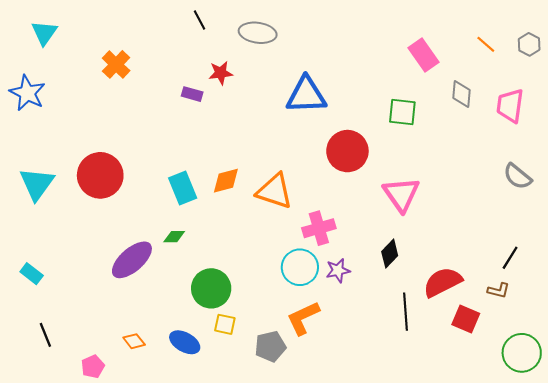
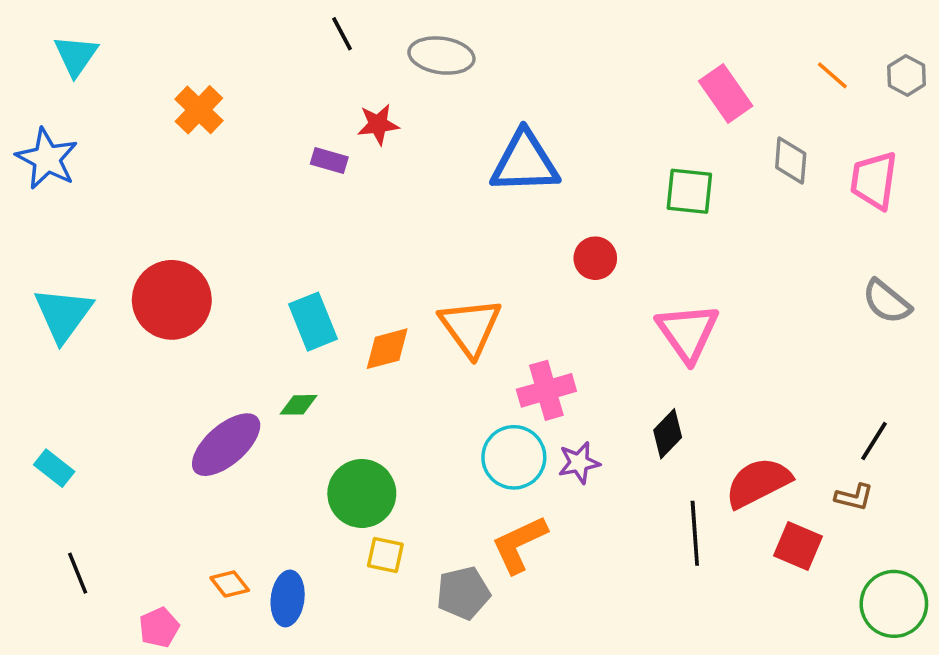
red circle: (347, 151) -> (595, 258), size x0.6
orange diamond: (226, 181) -> (387, 349), moved
orange triangle: (275, 191) -> (470, 327), turned 36
blue ellipse: (185, 342) -> (288, 598), moved, turned 68

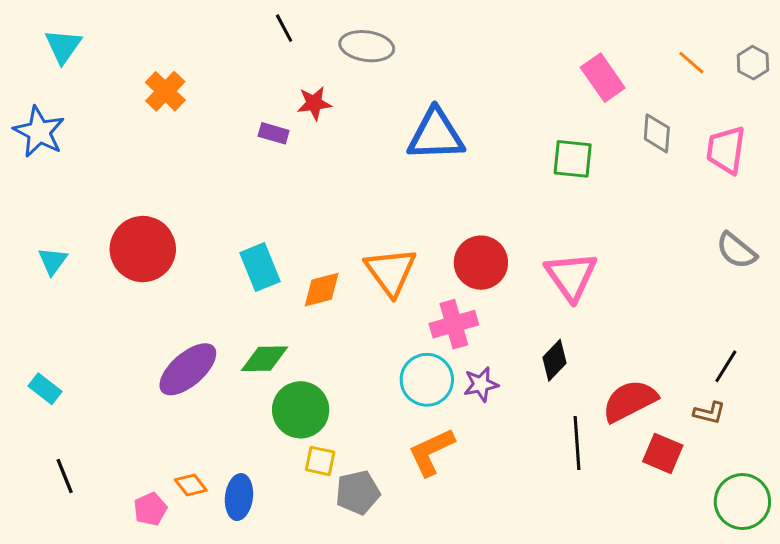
red circle: (595, 258) -> (481, 263), moved, size x1.5
cyan triangle: (63, 314) -> (53, 261), size x0.6
green diamond: (298, 405) -> (265, 359), moved, size x1.5
gray pentagon: (463, 593) -> (358, 493), moved
pink pentagon: (159, 627) -> (150, 509), moved

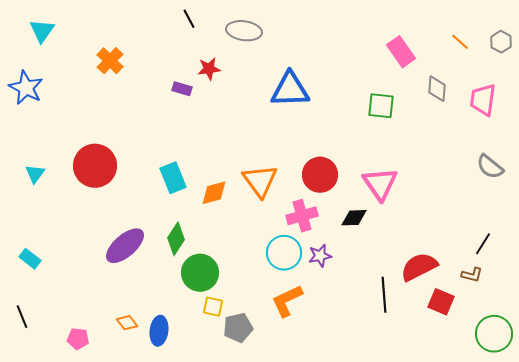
green diamond: (265, 359) -> (176, 239), turned -56
black diamond: (555, 360) -> (354, 218), moved, turned 44
black line: (65, 476) -> (22, 317), moved
pink pentagon: (150, 509) -> (78, 339), moved, turned 30

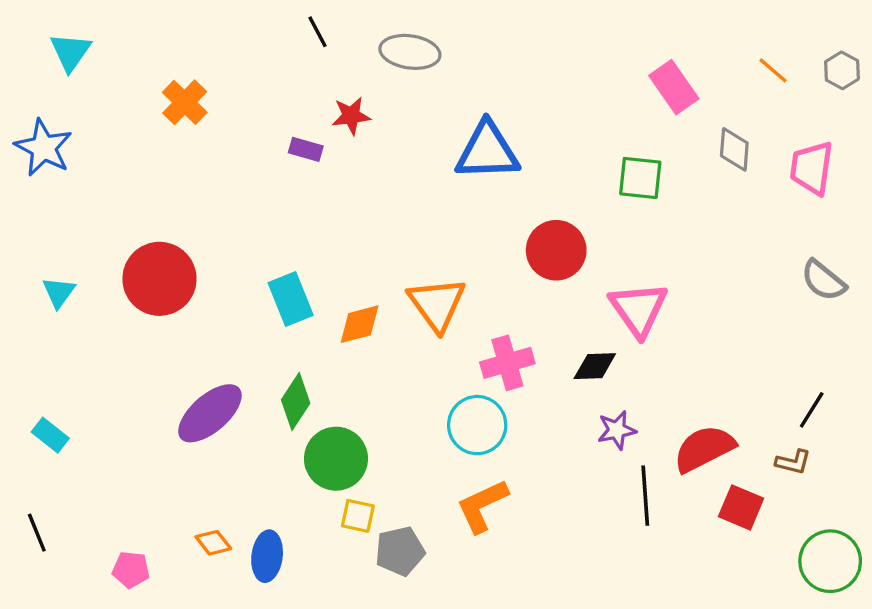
red circle: (320, 175) -> (556, 250), moved
purple star: (320, 256) -> (617, 430), moved

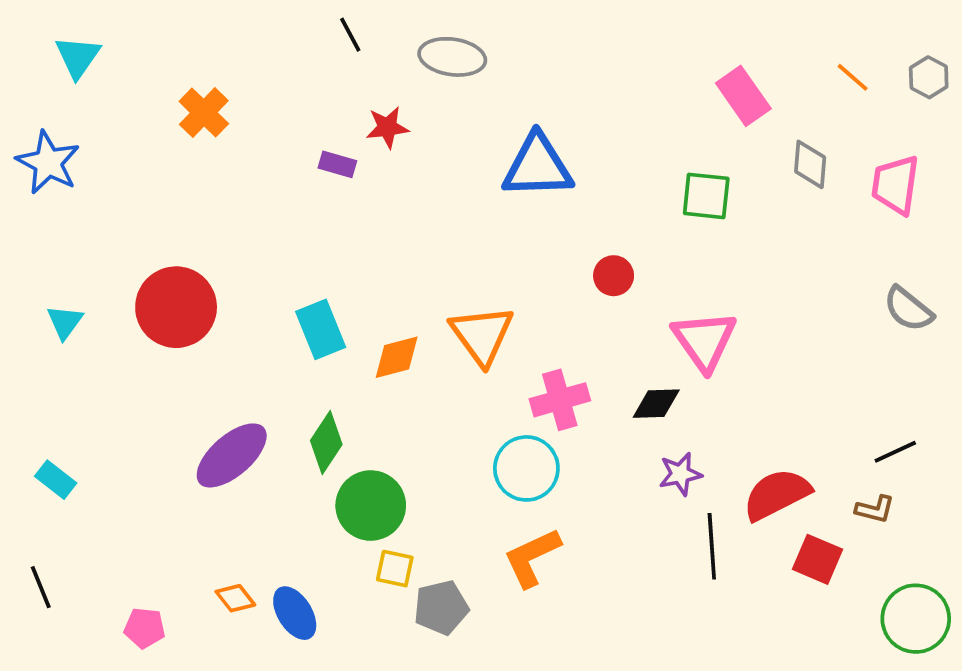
red circle: (556, 250) -> (614, 276), size x0.6
black line: (812, 410) -> (895, 452), turned 33
blue ellipse: (267, 556) -> (295, 613), turned -39

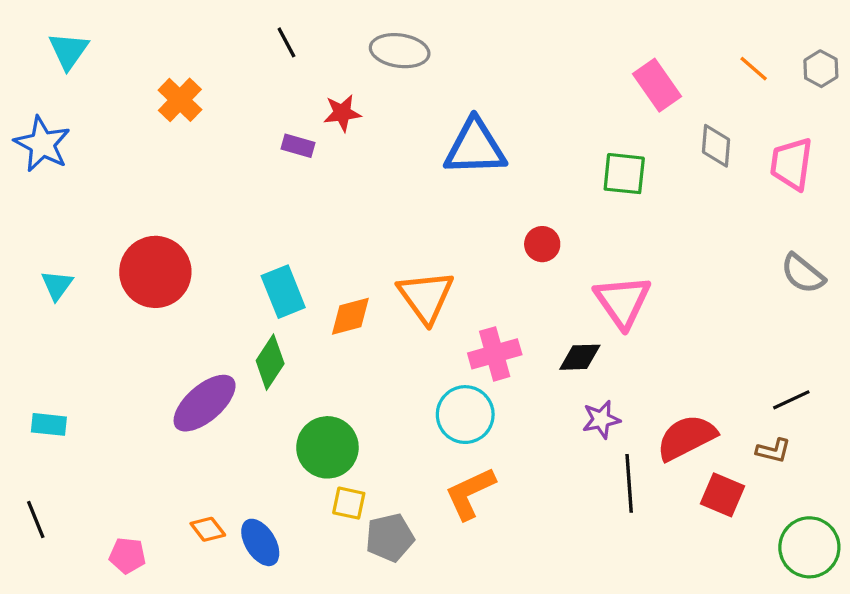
black line: (350, 35) -> (286, 42), moved
green diamond: (326, 443) -> (270, 362), moved
cyan rectangle: (56, 480) -> (49, 424), turned -32

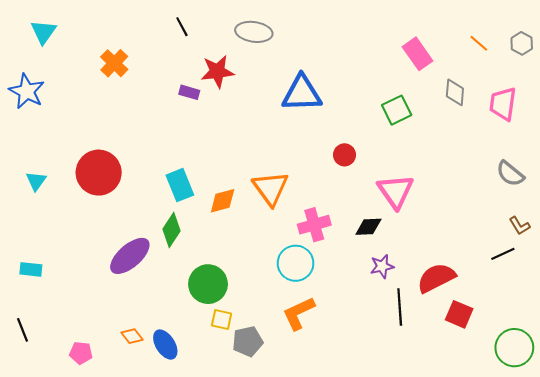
red star: (342, 113) -> (217, 72), size x1.4
green square: (624, 174) -> (397, 110), turned -32
brown L-shape: (773, 451) -> (520, 226), moved, turned 45

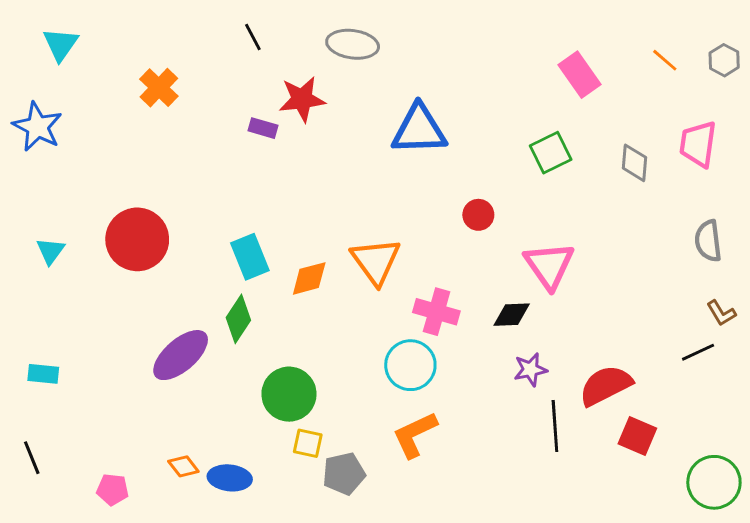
gray diamond: (455, 92) -> (634, 163), moved
gray semicircle: (510, 174) -> (708, 241), turned 44
pink cross: (314, 225) -> (436, 312), turned 32
blue ellipse: (165, 345) -> (230, 478), turned -52

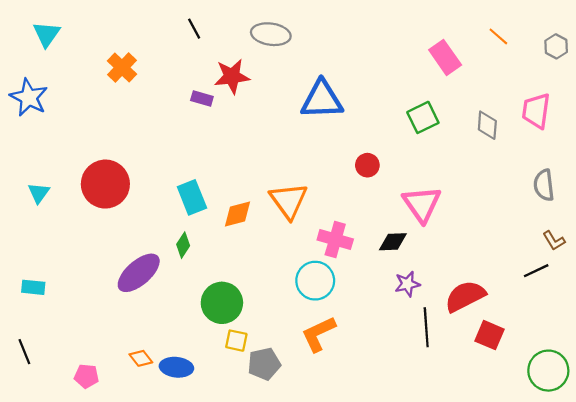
orange line: (665, 60) -> (498, 36), moved
green diamond: (238, 319) -> (183, 245), size x0.7

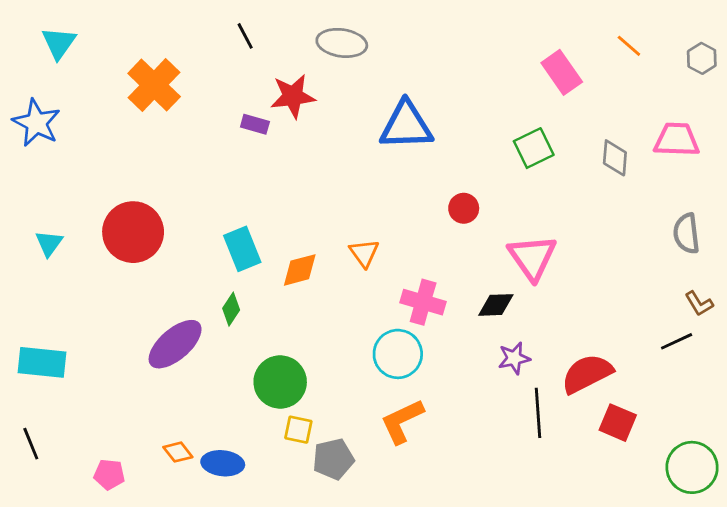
orange cross: (122, 67) -> (154, 85), size x1.4
pink trapezoid: (536, 111) -> (677, 140), turned 84
orange triangle: (289, 201) -> (364, 253), size x0.6
cyan rectangle: (33, 287) -> (42, 362), size x1.6

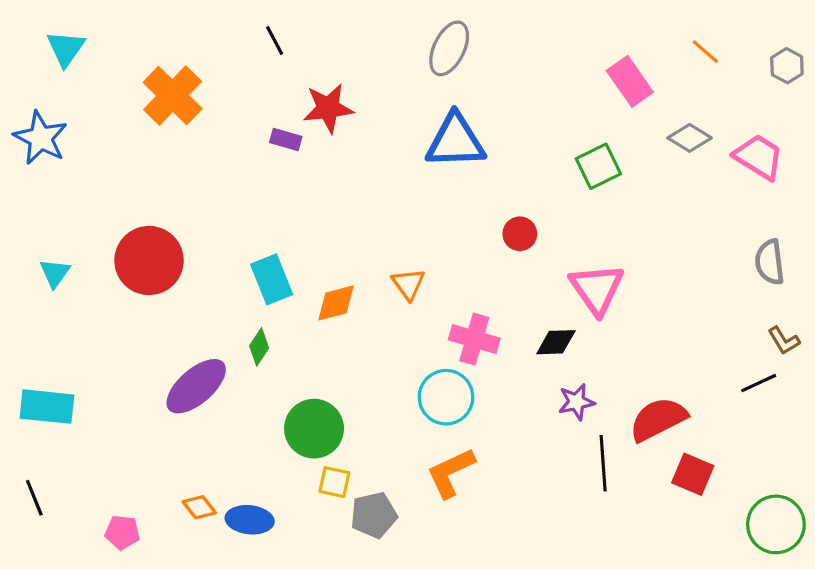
gray ellipse: (342, 43) -> (449, 48), moved, turned -72
pink trapezoid: (677, 140) -> (759, 157), turned 30
gray diamond: (615, 158) -> (690, 138), moved, turned -63

